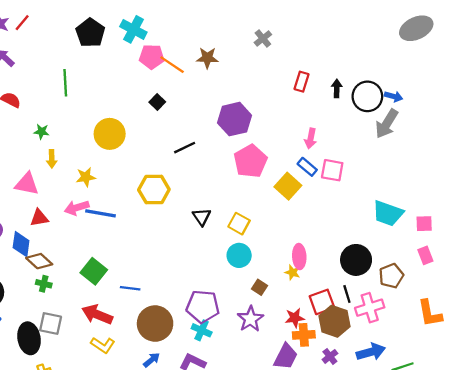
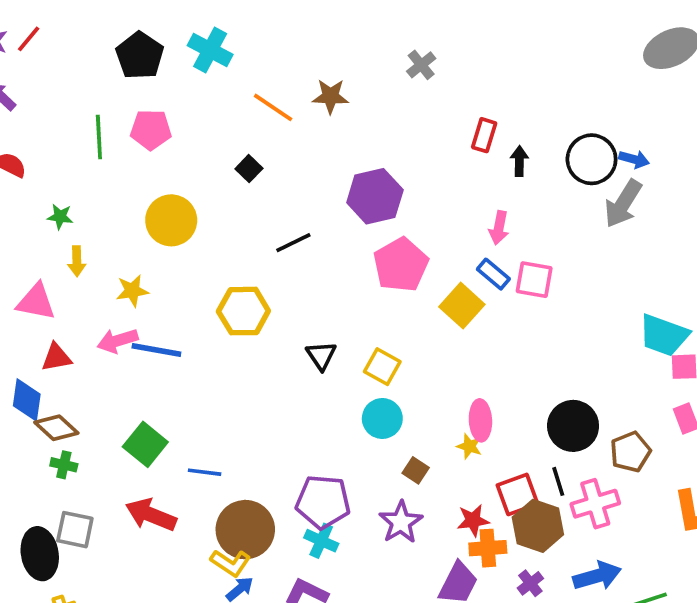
pink pentagon: (152, 57) -> (151, 130), moved
black arrow: (337, 88) -> (519, 161), moved
cyan trapezoid: (388, 213) -> (664, 335), moved
yellow L-shape: (103, 345) -> (230, 563), moved

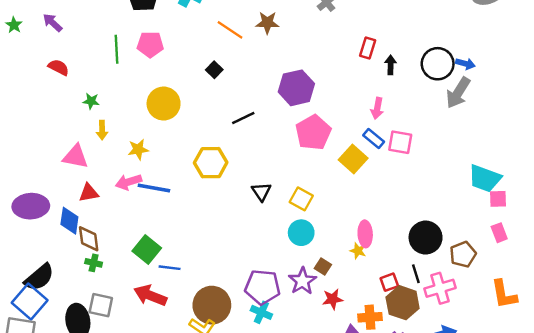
brown diamond: (56, 428) -> (89, 239), turned 40
blue line: (205, 472) -> (170, 268), moved
red square: (517, 494) -> (389, 282), size x0.7
red star: (473, 520) -> (333, 299), moved
purple star: (401, 522) -> (302, 281), moved

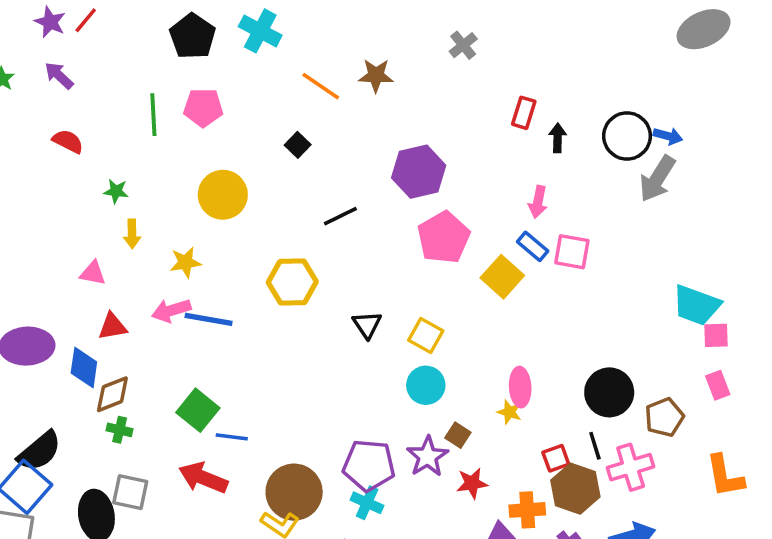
pink triangle: (75, 157) -> (93, 273), size x0.7
brown diamond: (89, 239) -> (112, 394), turned 76

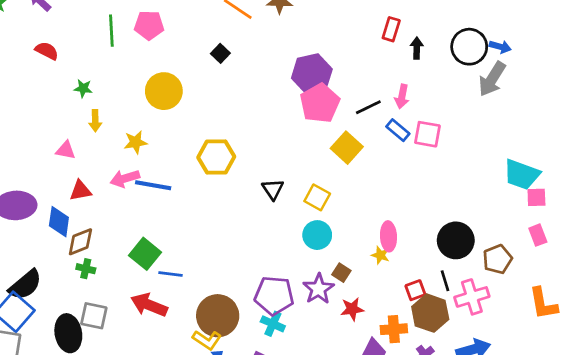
black line: (340, 216) -> (368, 107), moved
pink pentagon: (444, 237) -> (320, 103), moved
yellow square: (502, 277) -> (347, 148), moved

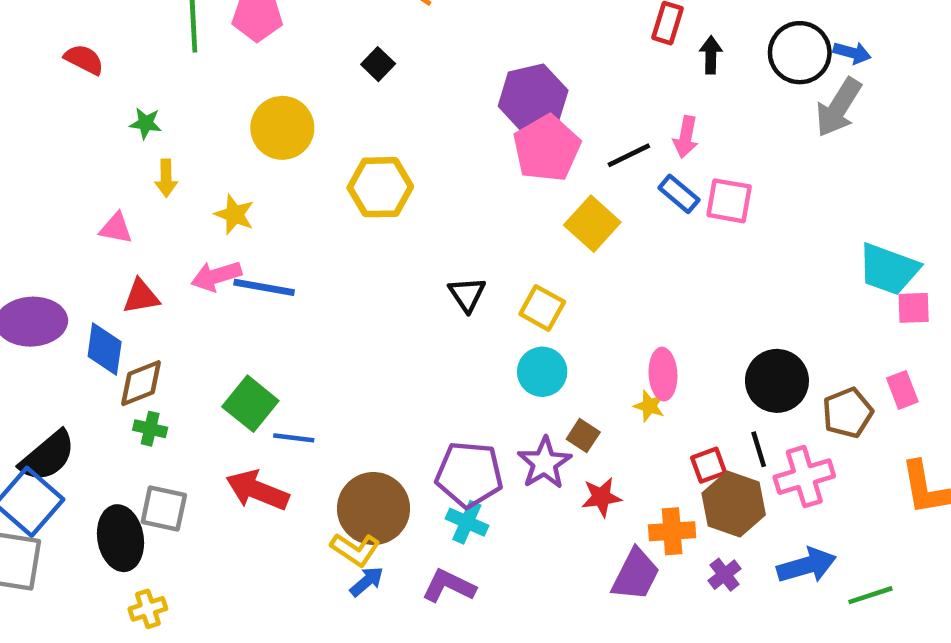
yellow star: (136, 142) -> (234, 214), turned 30
yellow hexagon: (216, 157) -> (380, 187), moved
pink rectangle: (538, 235) -> (902, 390), moved

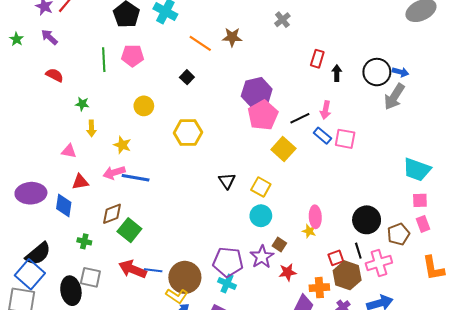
yellow circle: (282, 128) -> (144, 106), size x0.7
pink square: (914, 308) -> (420, 200), moved
brown diamond: (141, 383) -> (112, 214), moved
blue line: (294, 438) -> (153, 270), moved

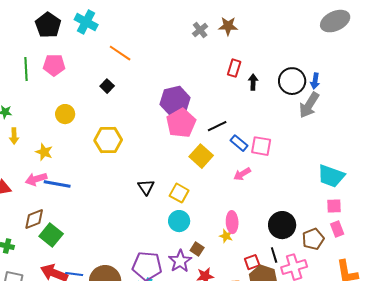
brown star: (232, 37) -> (228, 26), moved
blue arrow: (400, 72) -> (315, 81), turned 84
pink arrow: (326, 110) -> (242, 174), moved, turned 48

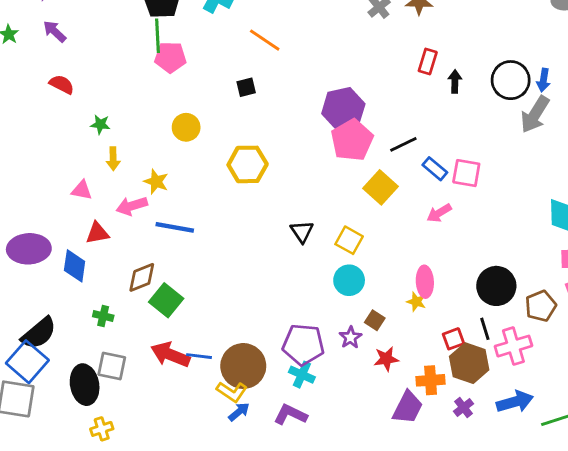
green line: (26, 69) -> (157, 36), moved
black square: (107, 86) -> (246, 87), turned 32
pink arrow: (36, 179) -> (132, 206), moved
purple star: (180, 261) -> (350, 337), size x0.7

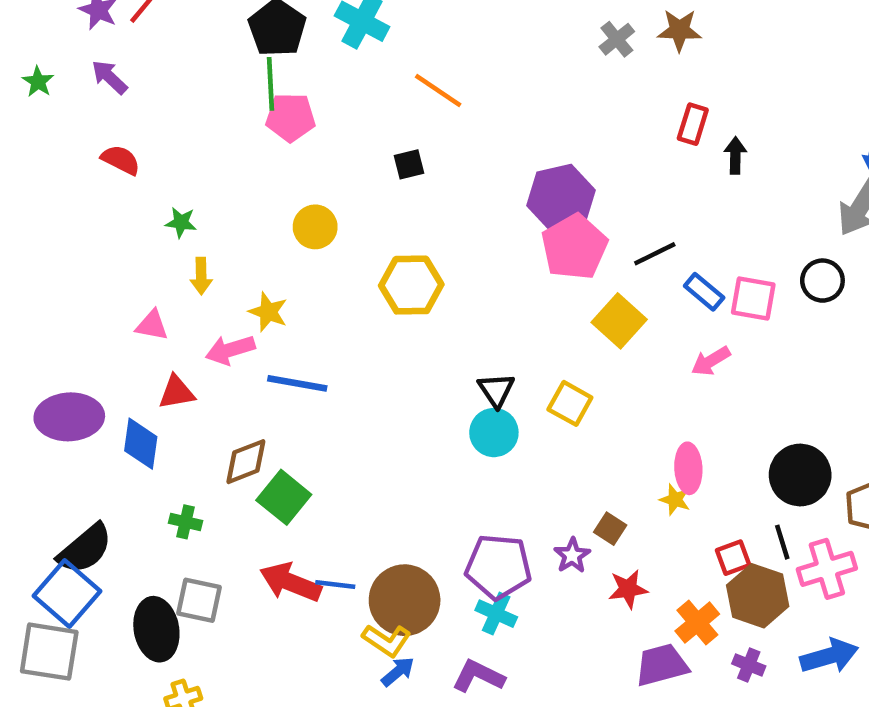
black circle: (511, 80) -> (822, 281), moved, size x0.7
cyan circle: (349, 280) -> (494, 433), moved
orange cross: (431, 380) -> (697, 623), turned -36
purple trapezoid: (408, 407) -> (662, 665), turned -132
purple cross: (463, 407) -> (749, 665), turned -30

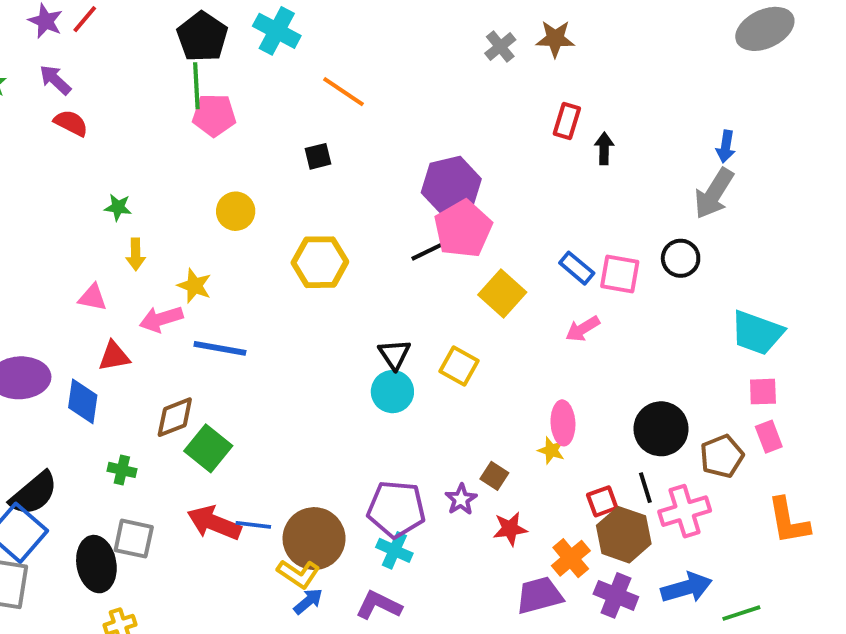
red semicircle: (121, 160) -> (71, 123), moved
black line: (655, 254) -> (430, 250), moved
purple cross: (749, 665) -> (616, 595), size x1.5

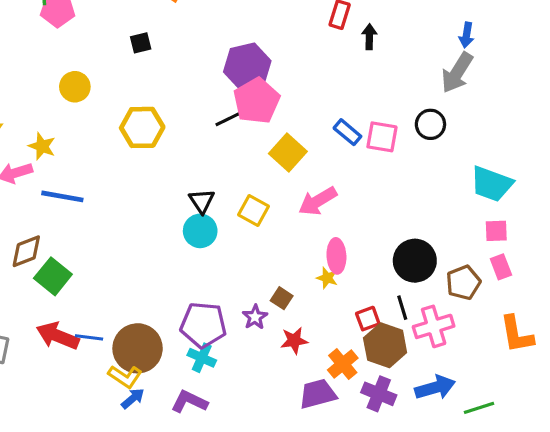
pink arrow: (583, 329) -> (318, 201), moved, size x1.4

